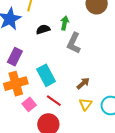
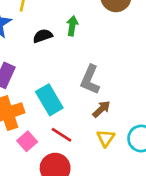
gray L-shape: (74, 43) -> (90, 80), moved

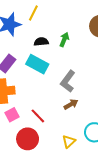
cyan rectangle: (49, 100) -> (37, 64), moved, turned -45
yellow triangle: (106, 138) -> (69, 141), moved

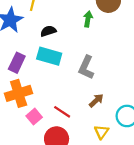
green arrow: (64, 40) -> (88, 19), moved
brown arrow: (71, 104) -> (96, 100), moved

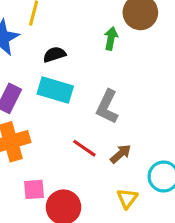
red line: (62, 112) -> (84, 148), moved
pink square: (34, 117) -> (34, 189), moved, turned 35

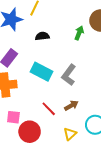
cyan rectangle: (55, 90) -> (42, 72), moved
red line: (84, 148) -> (49, 109), moved

